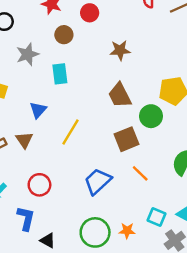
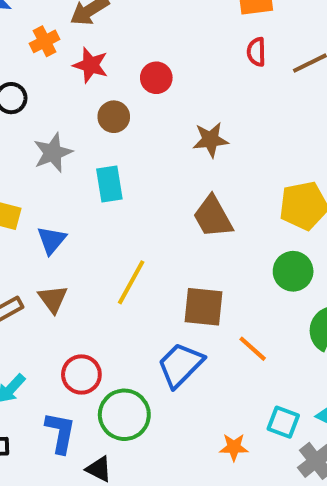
blue triangle: (38, 110) -> (52, 240), moved
green circle: (151, 116) -> (293, 271), moved
brown square: (126, 139) -> (204, 307), moved, turned 30
green circle: (95, 232) -> (124, 415), moved

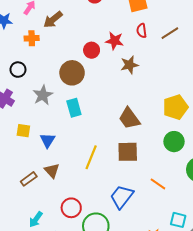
orange cross: (45, 41) -> (32, 38), turned 32
red star: (91, 65) -> (115, 41), moved
brown circle: (114, 117) -> (72, 73), size x1.5
brown star: (211, 140) -> (129, 65), moved
brown square: (204, 307) -> (128, 152), moved

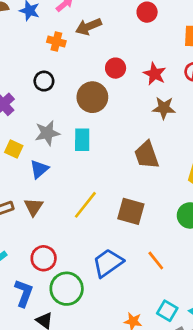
red circle: (92, 50) -> (116, 68), moved
black circle: (18, 70) -> (44, 81), moved
gray star: (43, 95) -> (47, 133), moved
brown trapezoid: (129, 118) -> (147, 155), moved

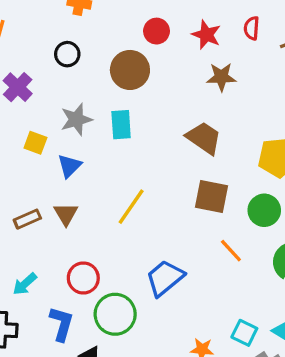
brown trapezoid: (147, 155) -> (204, 138), turned 148
brown square: (131, 211) -> (211, 197), moved
orange line: (156, 260) -> (231, 251), moved

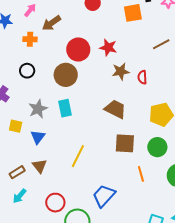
red semicircle: (252, 28) -> (142, 77), moved
red circle: (157, 31) -> (78, 50), size x1.5
orange line: (231, 251) -> (141, 174), turned 35
cyan arrow: (25, 284) -> (20, 196), moved

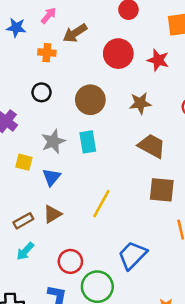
red star: (108, 48) -> (158, 60), moved
red circle: (78, 50) -> (118, 54), moved
brown star: (121, 71) -> (140, 103), moved
brown triangle: (40, 166) -> (52, 214), turned 35

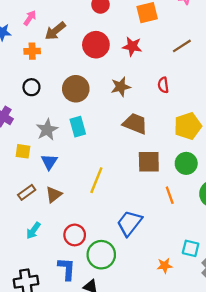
brown rectangle: (23, 221) -> (27, 192), moved

